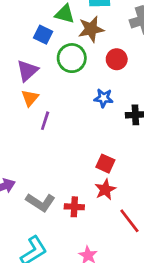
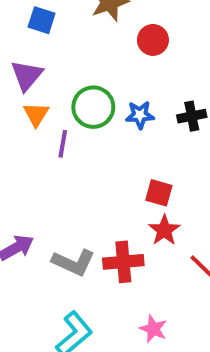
green circle: (72, 58) -> (93, 107), moved
blue star: (104, 98) -> (140, 115), moved
red cross: (74, 207) -> (123, 262), size x1.4

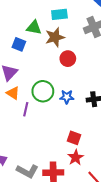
red circle: (153, 40) -> (68, 59), moved
orange triangle: (36, 114) -> (13, 93), turned -32

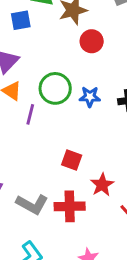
blue square: (19, 44) -> (21, 20), turned -32
red square: (74, 138) -> (72, 160), moved

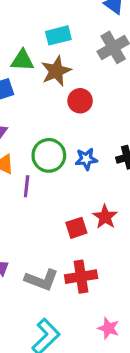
red square: (72, 160) -> (76, 228), turned -30
red star: (102, 185) -> (105, 217), moved

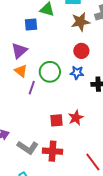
brown star: (56, 71) -> (80, 22), moved
red circle: (80, 101) -> (81, 51), moved
blue star: (86, 159) -> (77, 73), moved

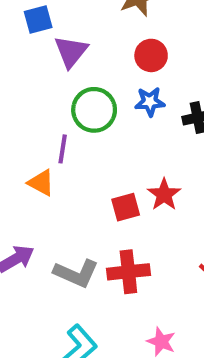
purple triangle: (19, 51) -> (71, 52), moved
orange triangle: (21, 71) -> (41, 183), moved

